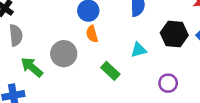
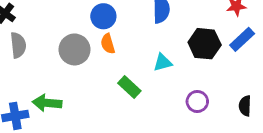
gray circle: (64, 54) -> (75, 49), moved
green arrow: (32, 67) -> (47, 103), moved, turned -35

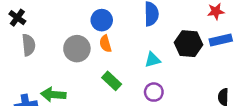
blue rectangle: (242, 39) -> (221, 40), turned 30
green rectangle: (129, 87) -> (112, 81), moved
purple circle: (197, 101) -> (154, 92), moved

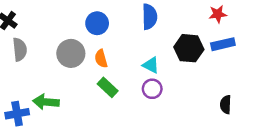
orange semicircle: (105, 44) -> (101, 59), moved
cyan triangle: (153, 60) -> (151, 65), turned 42
purple circle: (154, 92) -> (152, 89), moved

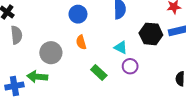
gray circle: (71, 53) -> (51, 53), moved
green rectangle: (108, 87) -> (99, 72), moved
purple circle: (152, 89) -> (130, 66), moved

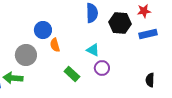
blue circle: (78, 14) -> (43, 30), moved
black hexagon: (151, 34) -> (120, 23), moved

